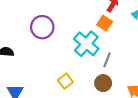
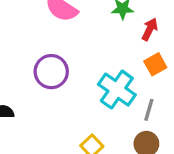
orange square: (105, 23) -> (155, 64), moved, turned 32

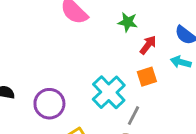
purple circle: (51, 72) -> (49, 104), moved

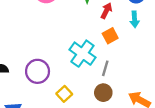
cyan arrow: (181, 62) -> (134, 19), turned -98

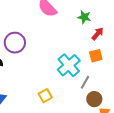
purple circle: (38, 71) -> (15, 43), moved
brown circle: (103, 93) -> (94, 99), moved

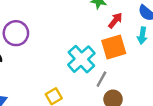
orange square: (96, 56) -> (114, 47), size x1.5

